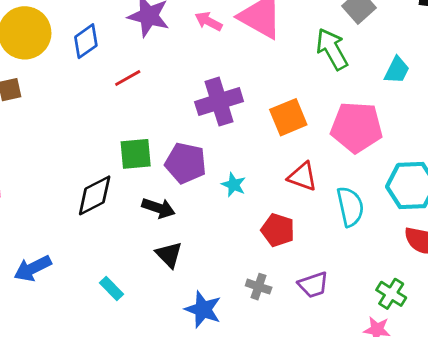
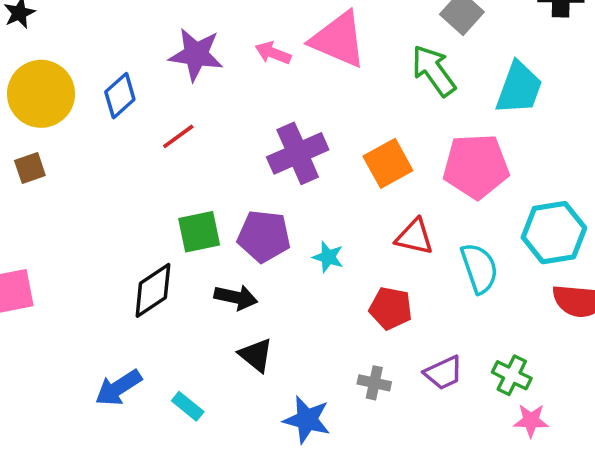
cyan trapezoid: (397, 70) -> (519, 88), size x1.5
blue arrow: (33, 268) -> (118, 388), moved
green cross: (391, 294) -> (512, 375), moved

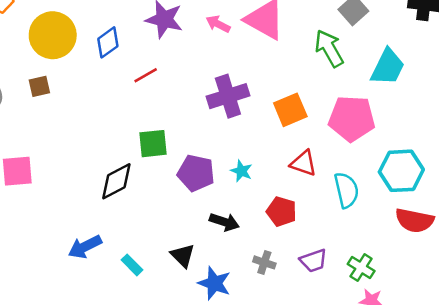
purple pentagon: (264, 236) -> (196, 173), moved
black arrow: (236, 297) -> (224, 222), moved
black triangle: (256, 355) -> (183, 256), moved

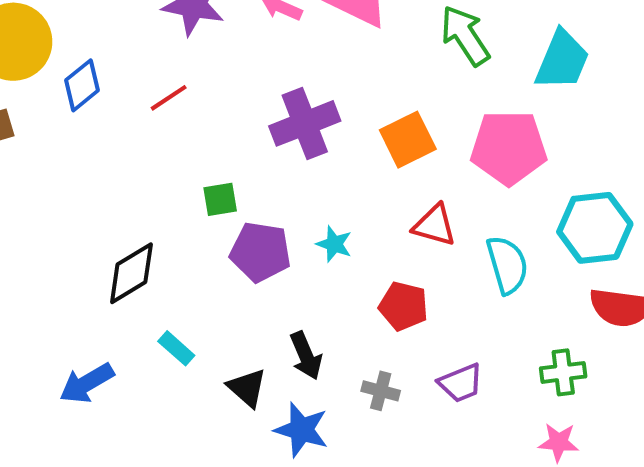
blue diamond: (108, 42) -> (82, 85), moved
green square: (153, 144) -> (220, 199), moved, size x0.7
black arrow: (224, 222) -> (306, 356), moved, turned 52
cyan rectangle: (132, 265) -> (176, 348), moved
green cross: (361, 267) -> (563, 372), moved, turned -36

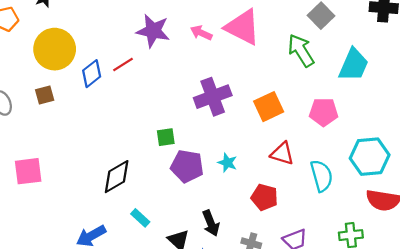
red line: (169, 98) -> (123, 65), moved
pink pentagon: (509, 148) -> (324, 112), size x0.7

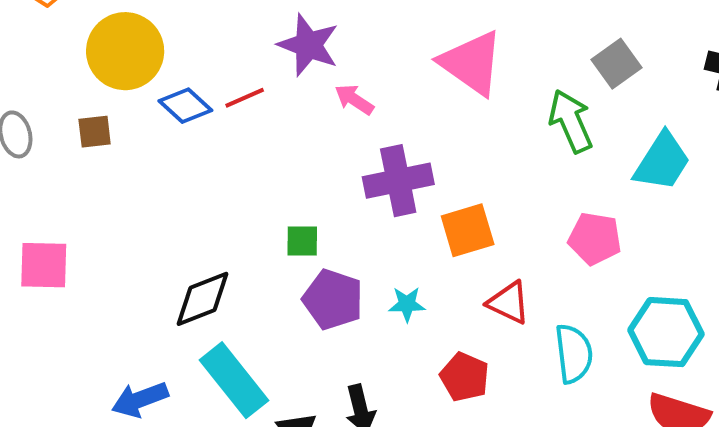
pink arrow: (201, 33) -> (354, 99), moved
blue diamond: (92, 74) -> (185, 106), turned 72
orange square: (269, 107) -> (468, 230), moved
cyan star: (227, 163) -> (407, 304), turned -30
cyan rectangle: (140, 218) -> (234, 380), size x2.0

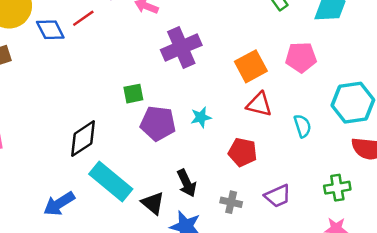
blue diamond: (185, 106) -> (50, 30), turned 32
orange square: (468, 230) -> (251, 66), moved
cyan semicircle: (574, 354) -> (302, 126), size x0.7

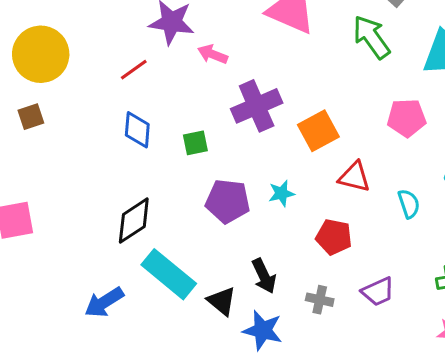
blue diamond: (50, 30) -> (137, 130), moved, turned 32
orange square: (251, 66) -> (318, 131), moved
green square: (133, 94) -> (195, 143), moved

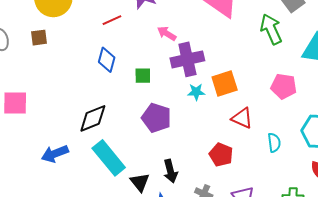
pink arrow: (213, 54) -> (167, 33), moved
cyan star: (281, 193) -> (196, 92), moved
blue arrow: (104, 302) -> (55, 154), moved

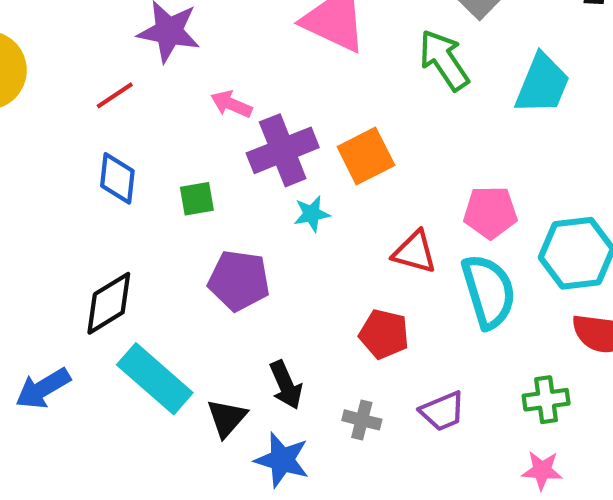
orange square: (225, 84) -> (366, 156), moved
pink pentagon: (284, 86) -> (490, 212), moved
cyan semicircle: (274, 143) -> (489, 291), size x1.8
black triangle: (140, 182) -> (227, 418), turned 30

